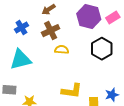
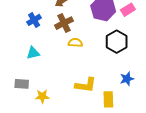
cyan triangle: (20, 60) -> (33, 53), size x0.6
blue star: (112, 95) -> (127, 79), moved

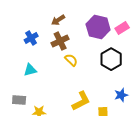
yellow semicircle: (75, 43) -> (71, 60), turned 40
yellow L-shape: (86, 85) -> (81, 101), turned -35

